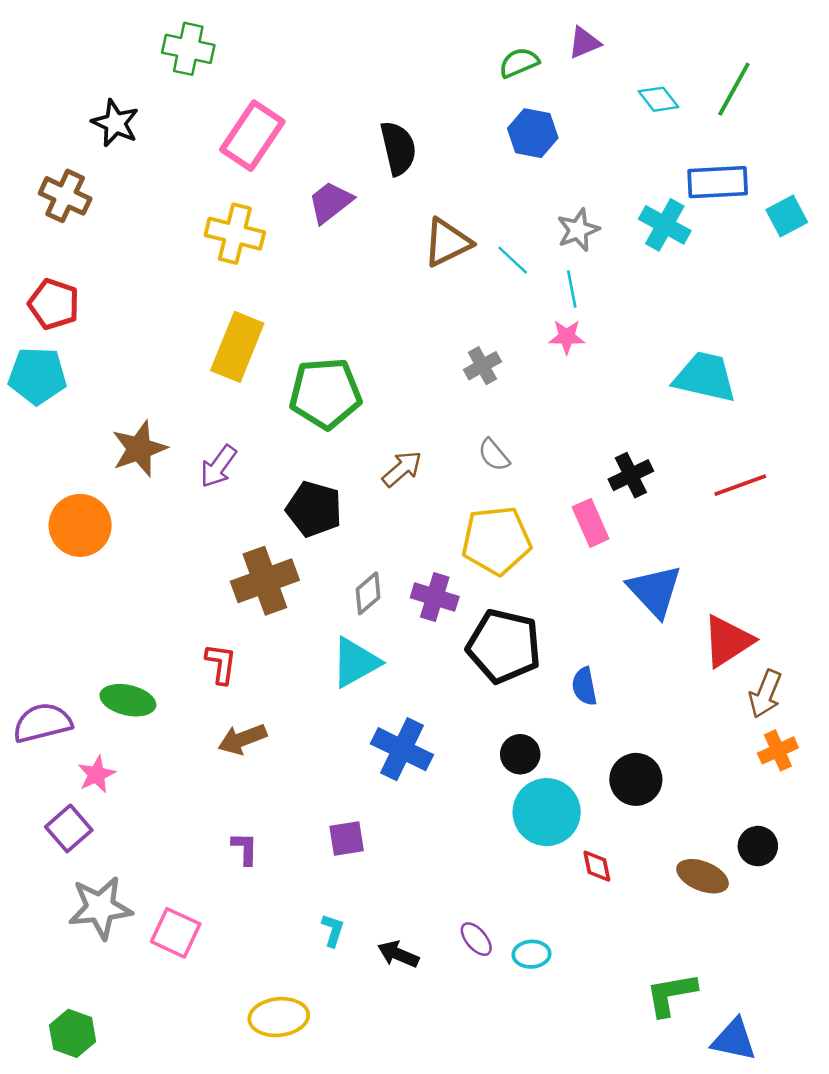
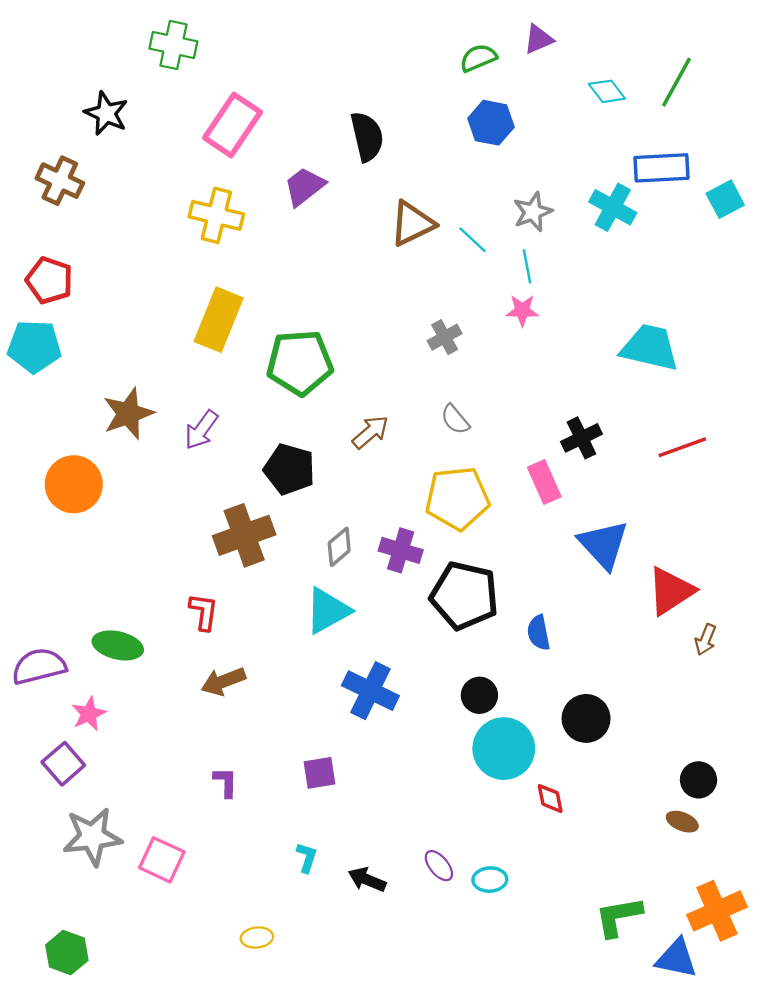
brown arrow: (765, 694) -> (705, 640), size x0.7
orange cross: (778, 750) -> (717, 911), moved, size x1.6
brown ellipse: (703, 876) -> (682, 822), moved, size x0.7
yellow ellipse: (279, 1017) -> (257, 938), size x0.6

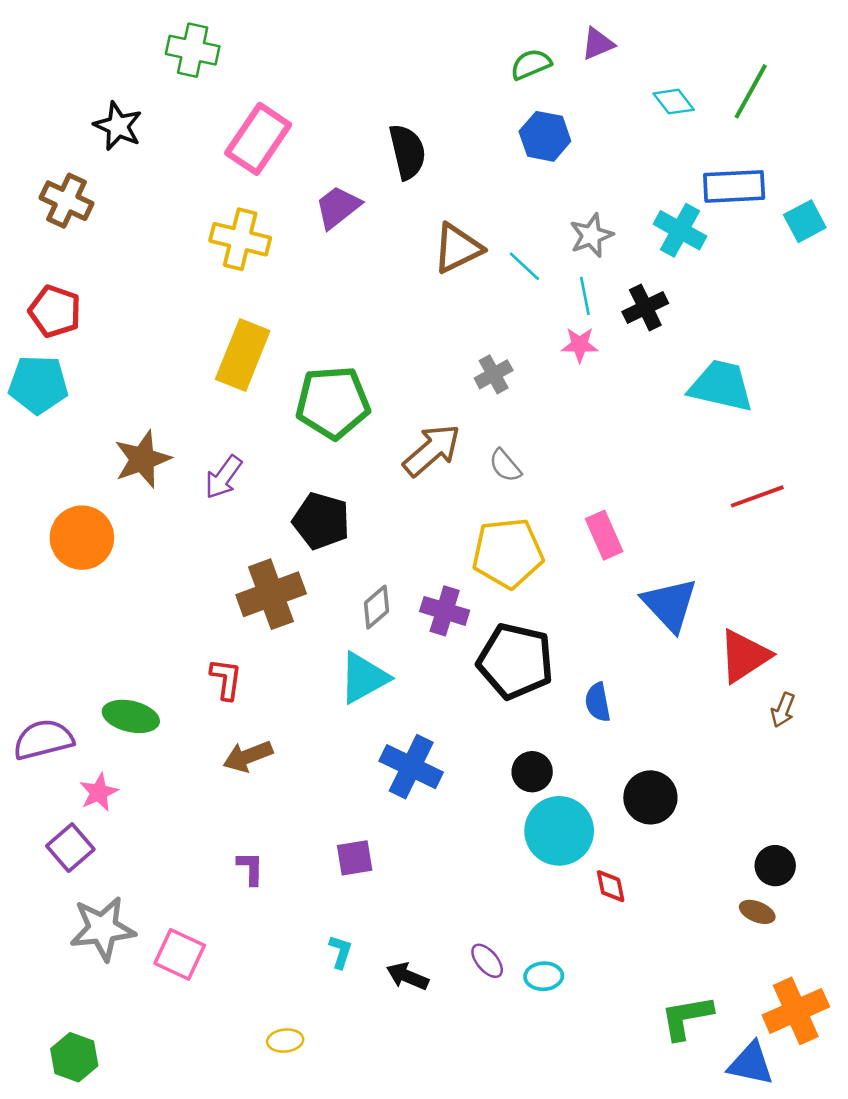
brown arrow: (370, 432) -> (432, 450), moved, size x1.4
black cross: (581, 438) -> (645, 307), moved

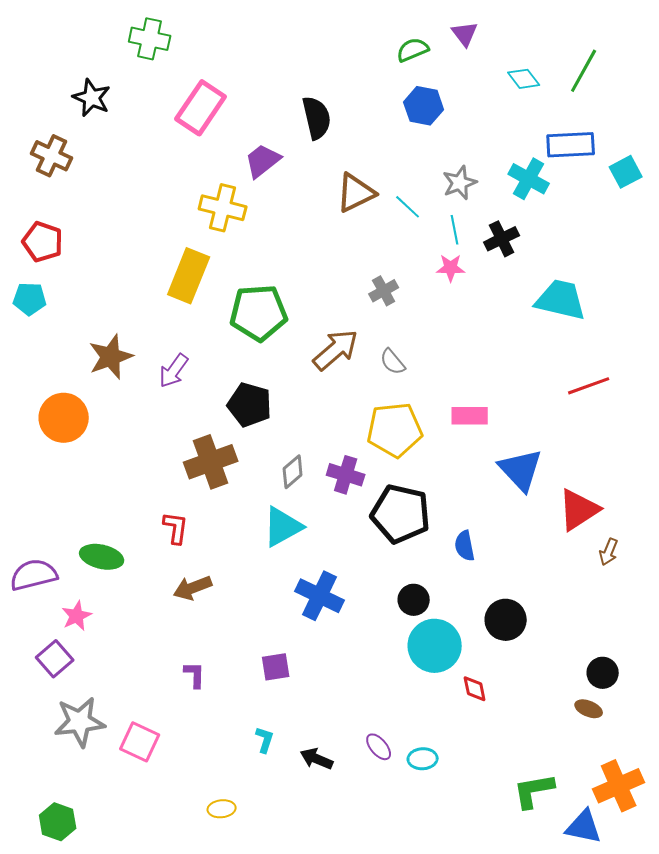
purple triangle: (598, 44) -> (465, 34), turned -44
yellow cross: (240, 239) -> (223, 208), moved
cyan pentagon: (38, 385) -> (30, 299), size x0.7
pink rectangle: (604, 535) -> (470, 416), turned -66

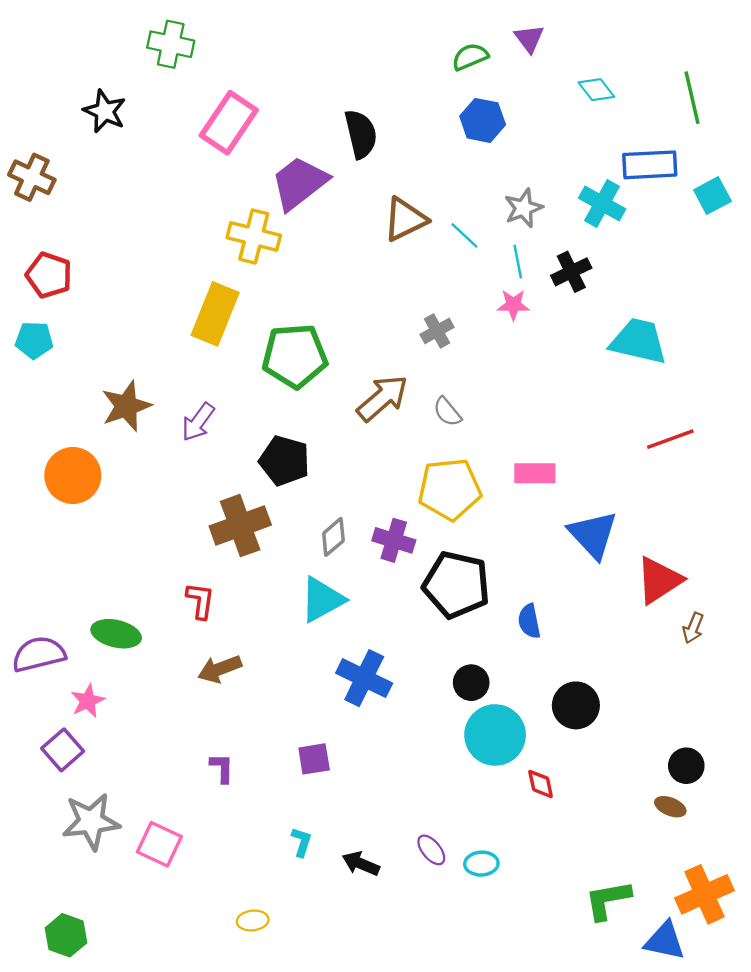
green line: (584, 71) -> (692, 98), moved, turned -42
brown cross: (52, 156) -> (32, 177), moved
purple trapezoid: (263, 161) -> (299, 183), size x1.4

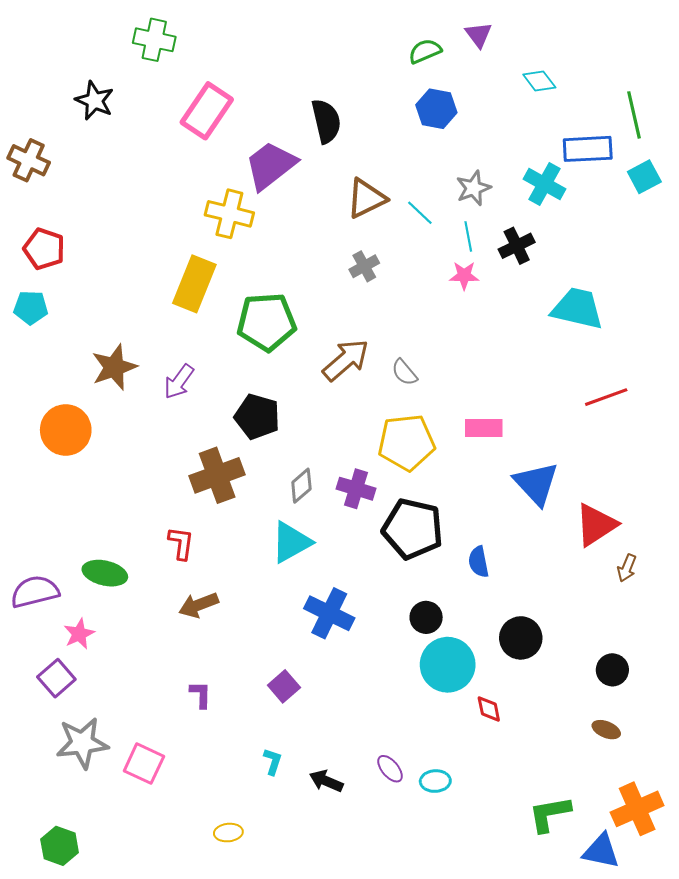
green line: (692, 98) -> (634, 115), moved
gray cross: (437, 331) -> (364, 266), moved
purple square: (314, 759) -> (284, 686), turned -32
black circle: (686, 766) -> (612, 670), moved

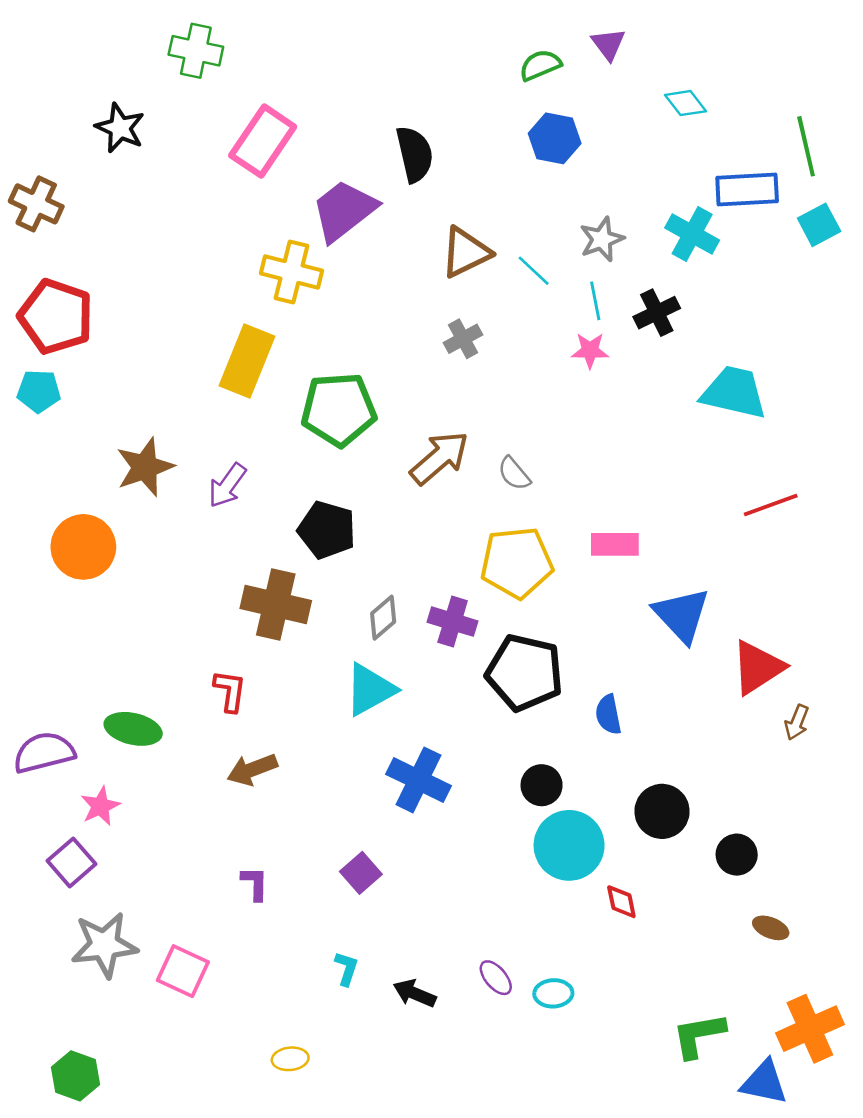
red pentagon: (44, 249) -> (56, 316), size x1.4
brown cross: (217, 475) -> (276, 605), turned 33
black circle: (612, 670) -> (737, 855), moved

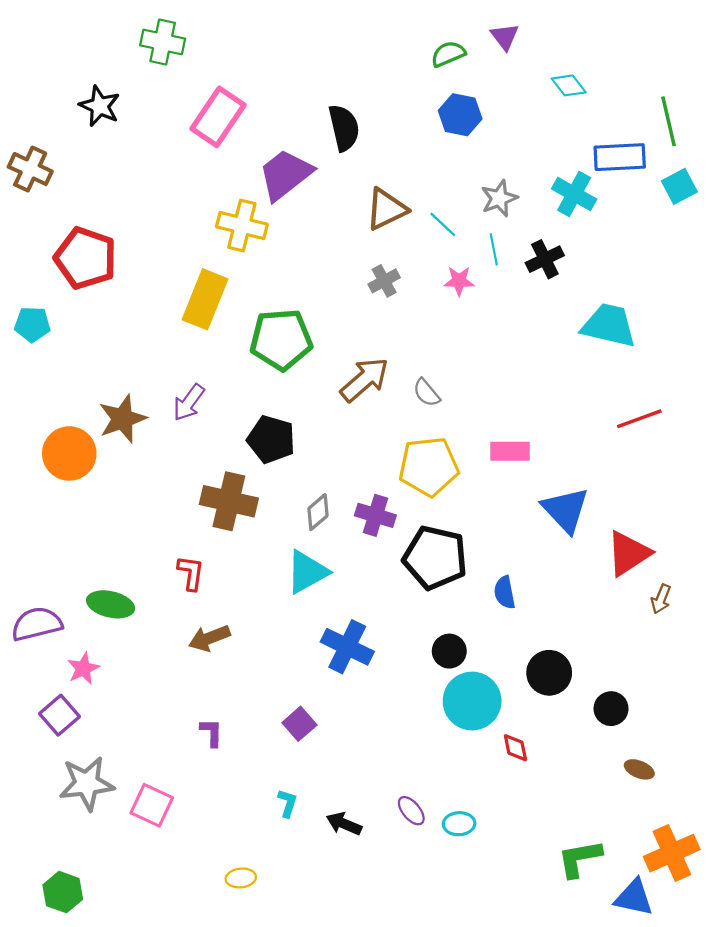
red pentagon: (56, 316) -> (86, 258), moved
pink star: (590, 351) -> (459, 281), moved
brown star: (145, 467) -> (122, 419), moved

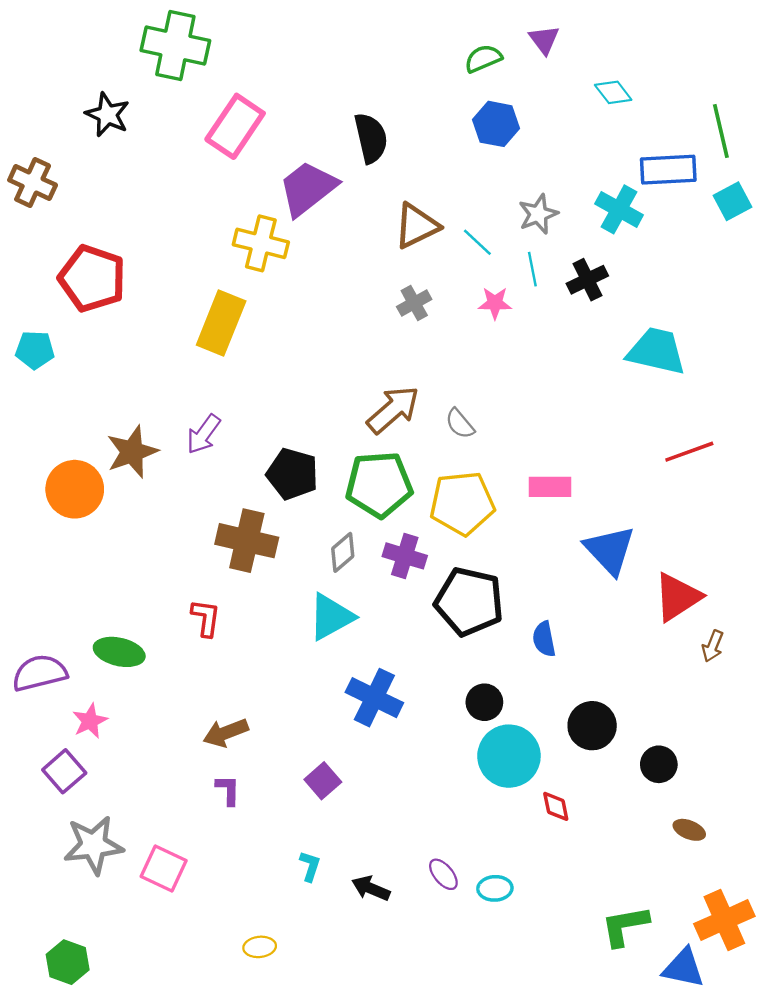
green cross: (163, 42) -> (175, 46), size x1.4
green pentagon: (281, 339) -> (379, 485), moved
brown arrow: (209, 638) -> (226, 733), moved

